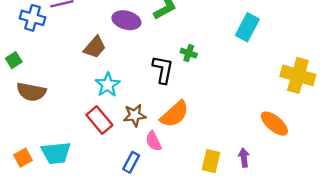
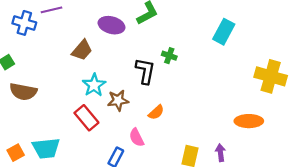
orange semicircle: (175, 114) -> (156, 112), size x0.6
brown star: (135, 115) -> (118, 100), moved
orange ellipse: (274, 124) -> (249, 121), turned -40

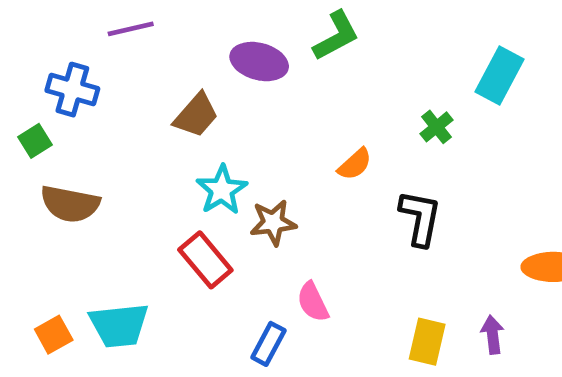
blue cross: (24, 23) -> (72, 90), moved
green cross: (169, 56) -> (437, 127), moved, turned 32
black L-shape: (145, 71) -> (420, 218), moved
orange semicircle: (156, 112) -> (355, 164), moved

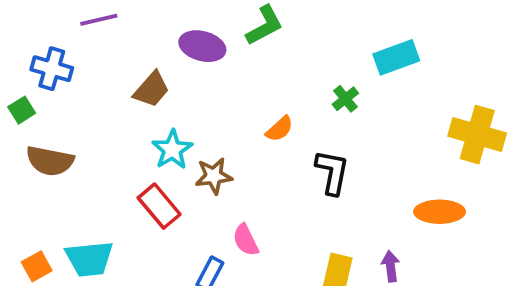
cyan rectangle: (500, 76) -> (396, 57), turned 42

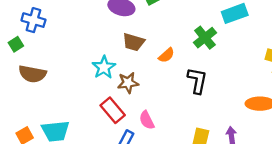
brown trapezoid: (152, 89) -> (134, 42), moved, turned 65
green cross: (345, 99) -> (205, 38), size x1.5
red rectangle: (159, 206) -> (113, 110), moved

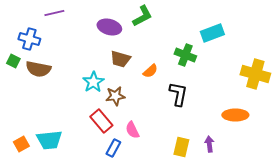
green cross: (205, 38) -> (185, 55), turned -30
green square: (16, 44) -> (13, 61), turned -32
brown semicircle: (32, 74) -> (38, 69), moved

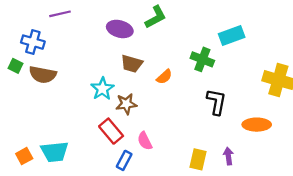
black L-shape: (178, 94) -> (216, 102), moved

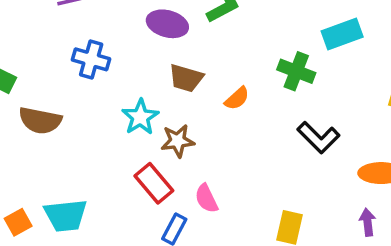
blue cross: (33, 42) -> (91, 59), moved
brown semicircle: (43, 75) -> (40, 120), moved
black L-shape: (216, 102) -> (318, 137), turned 124
purple arrow: (228, 156) -> (368, 222), moved

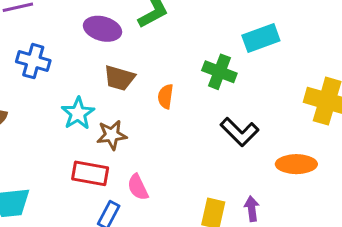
orange semicircle: (237, 98) -> (166, 96), turned 140
red rectangle: (154, 183) -> (90, 173), turned -40
purple arrow: (368, 222) -> (252, 209), moved

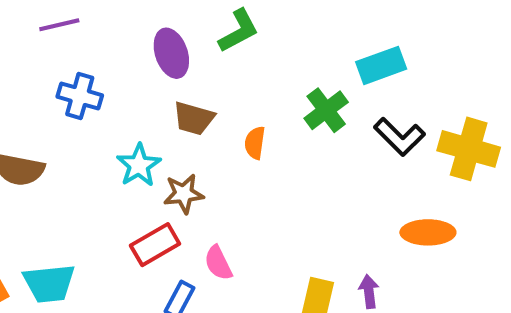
purple ellipse: (102, 29) -> (171, 53), turned 56
green cross: (219, 72) -> (326, 110), turned 32
black L-shape: (239, 132) -> (399, 137), moved
red rectangle: (90, 173) -> (155, 245), turned -40

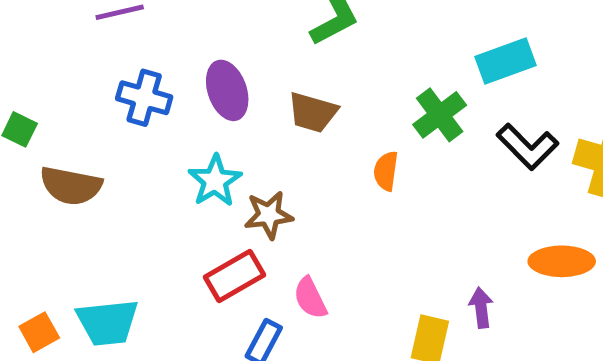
purple ellipse: (171, 53) -> (227, 90), moved
brown trapezoid: (194, 118) -> (313, 112), moved
orange semicircle: (255, 143) -> (386, 171), moved
purple arrow: (369, 291) -> (481, 308), moved

